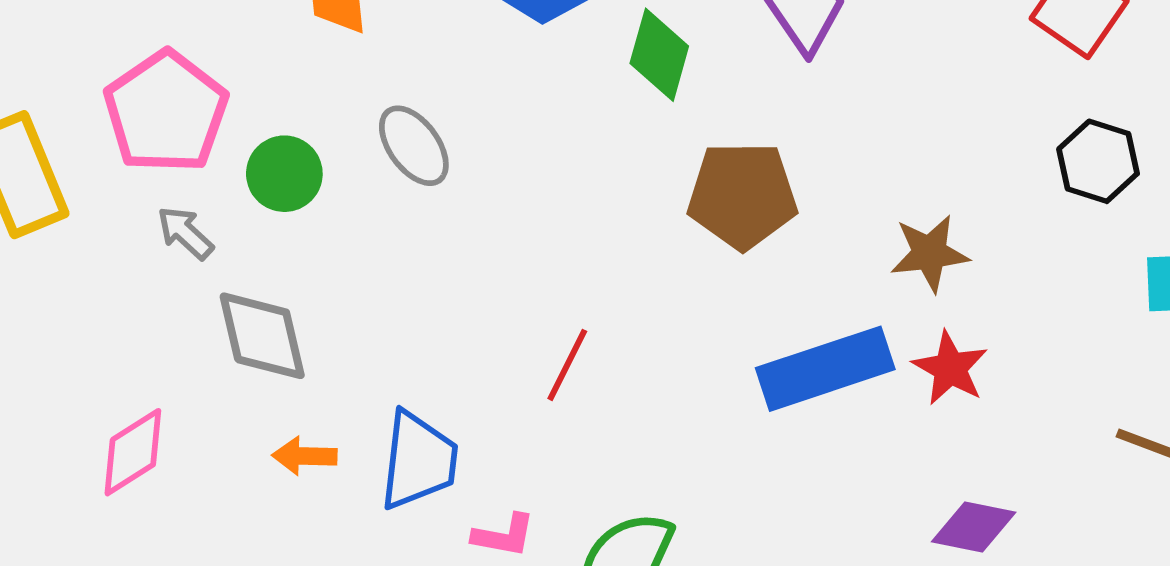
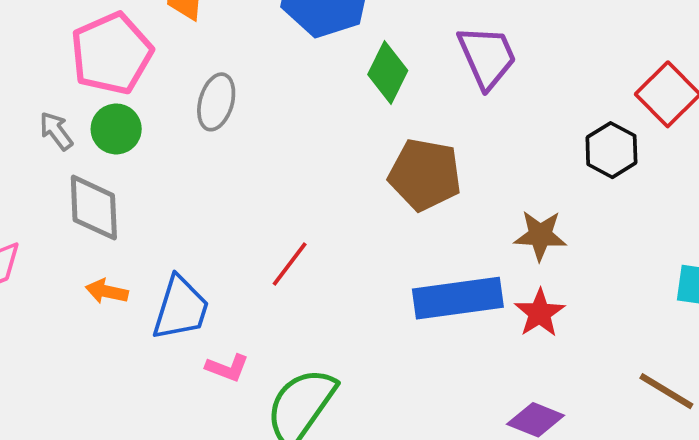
pink pentagon: (166, 112) -> (111, 53), moved
gray ellipse: (414, 146) -> (216, 102), turned 42
black hexagon: (1098, 161) -> (611, 150), moved
green circle: (284, 174) -> (116, 129), moved

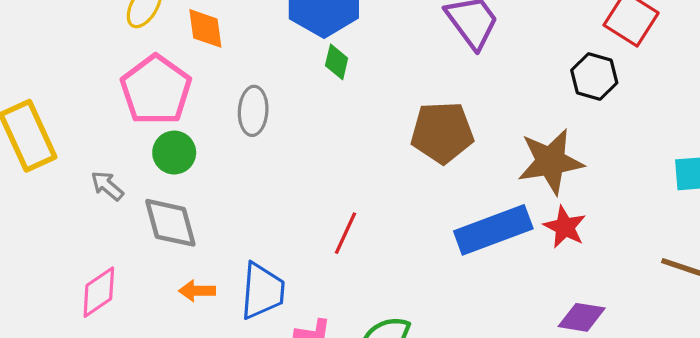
green diamond: (388, 72) -> (337, 62), moved, size x0.7
gray arrow: (56, 131) -> (107, 186), moved
brown star: (540, 235) -> (551, 162), size x1.5

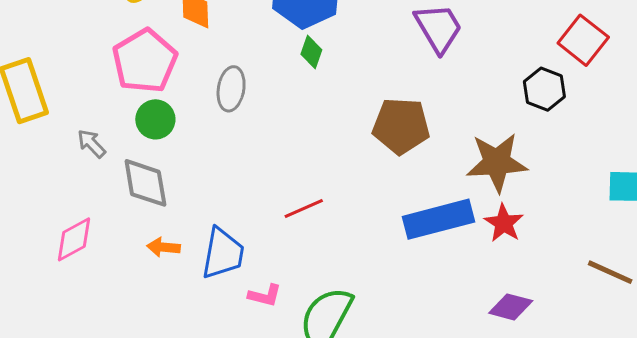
red line: (346, 233) -> (304, 209), turned 36

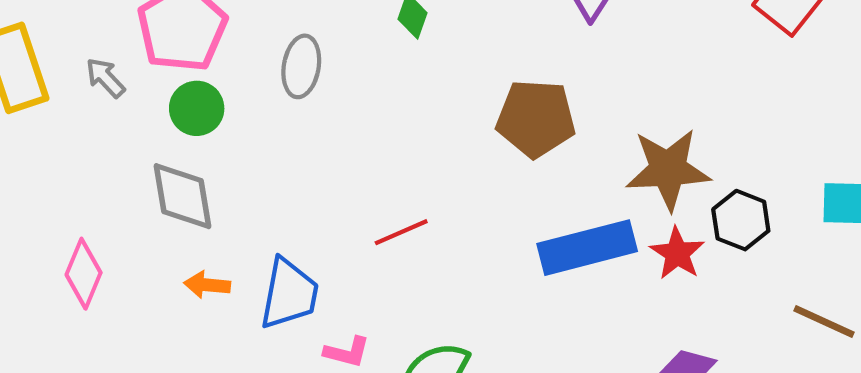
black hexagon: (544, 89) -> (741, 220), moved
gray arrow: (91, 143) -> (105, 78), moved
pink diamond: (74, 239) -> (84, 274), turned -39

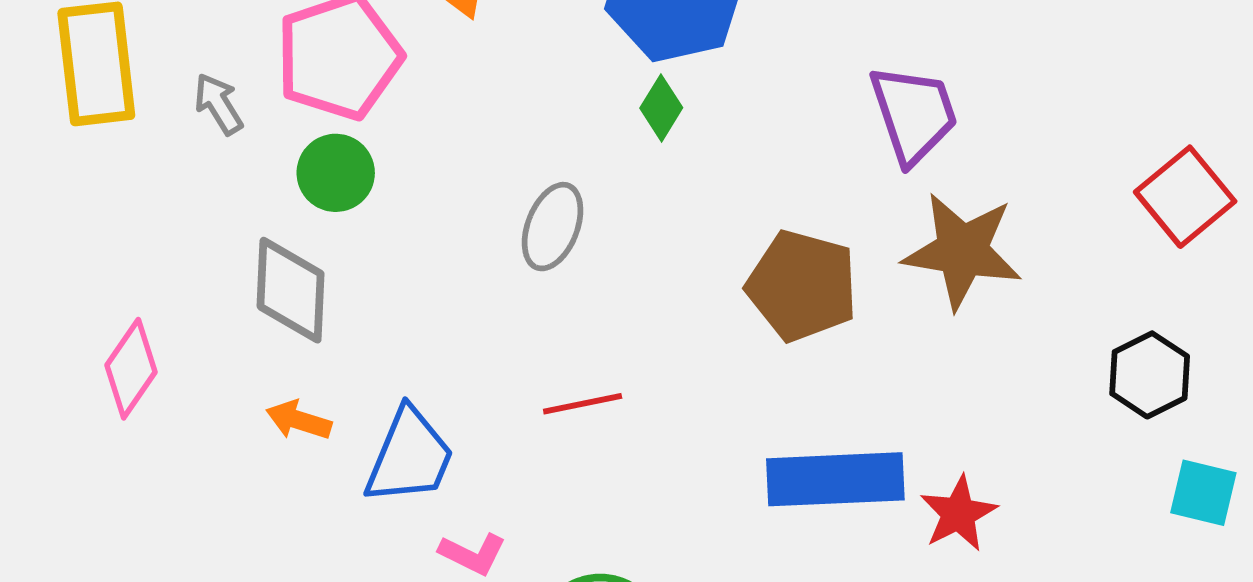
gray ellipse: (301, 66) -> (553, 227), moved
brown star: (668, 169) -> (962, 251), moved
black hexagon: (741, 220) -> (1150, 375), moved

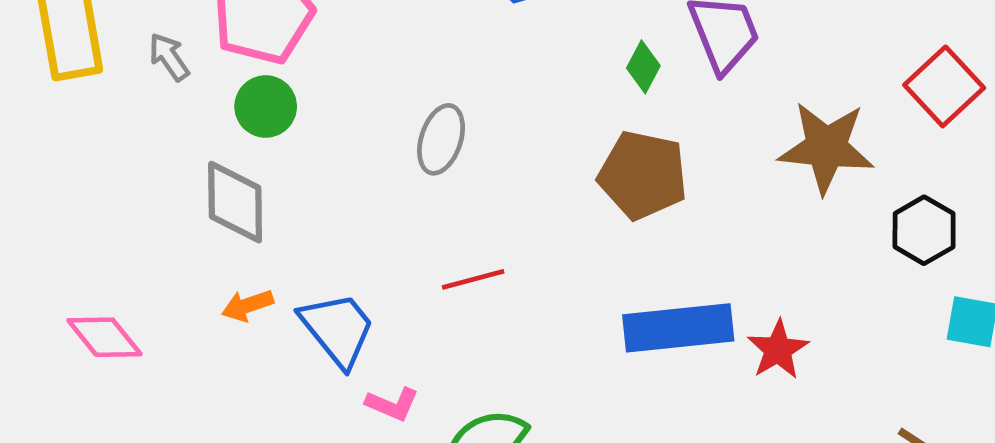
green diamond: (661, 108) -> (643, 67), moved
brown star: (962, 251) -> (826, 148), moved
pink diamond: (131, 369) -> (104, 337), moved, turned -70
orange arrow: (299, 420) -> (248, 305), turned -33
blue trapezoid: (410, 456) -> (338, 329), turned -58

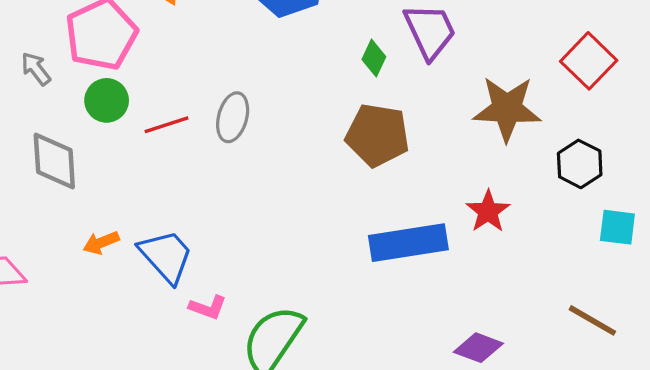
gray diamond: (235, 202) -> (54, 161), moved
red line: (473, 279) -> (166, 125), moved
red star: (778, 350) -> (488, 211), moved

